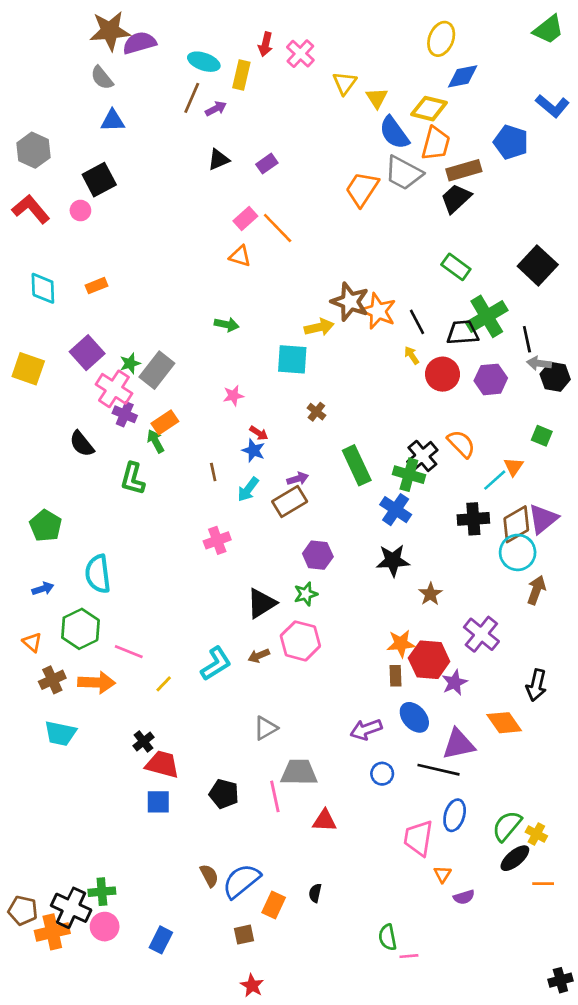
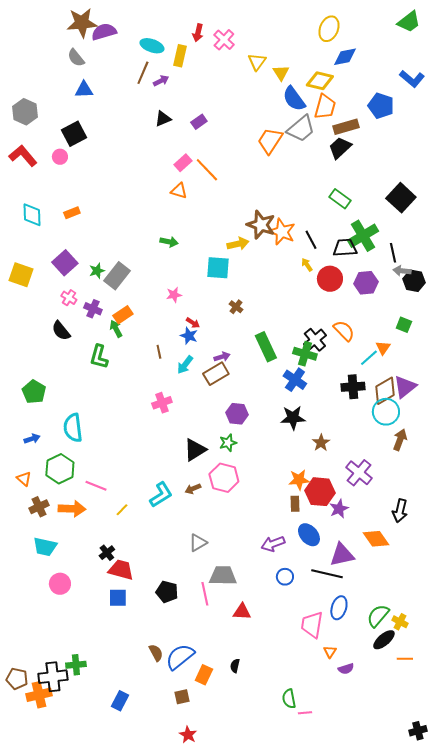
gray trapezoid: (404, 173) -> (301, 129), turned -68
pink cross: (114, 389) -> (69, 298), moved, size x0.6
black cross: (71, 908) -> (53, 677), turned -32
pink circle: (105, 927) -> (60, 584), moved

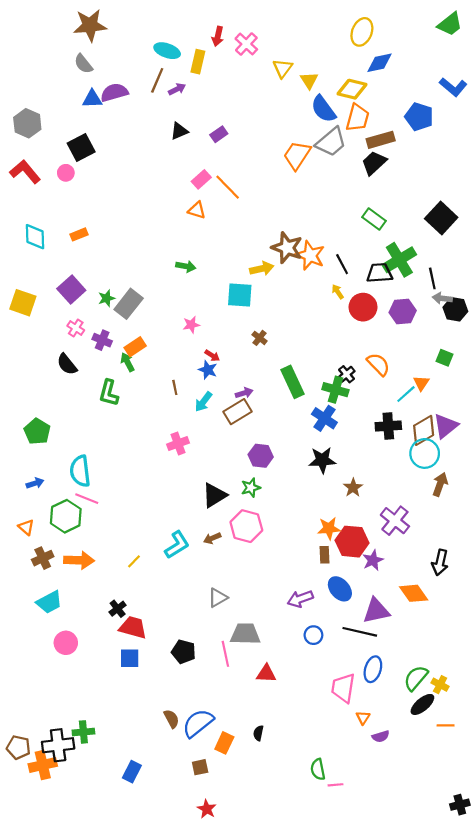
purple semicircle: (104, 32) -> (114, 92), moved
black cross: (315, 340) -> (346, 374), size x0.7
pink line: (96, 486) -> (87, 499), moved
cyan trapezoid: (45, 547) -> (49, 602), turned -40

